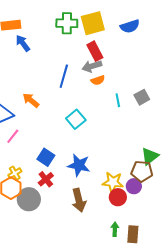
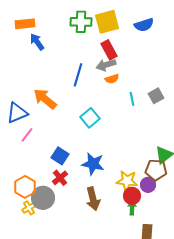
orange arrow: (31, 100) -> (45, 99), size x1.4
yellow cross: (15, 173) -> (29, 208), moved
green arrow: (115, 229) -> (132, 208), moved

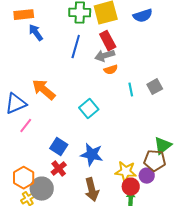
blue line: (78, 75) -> (76, 47), moved

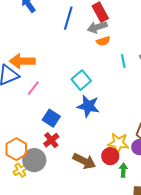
orange arrow: (44, 90) -> (22, 61), moved, turned -40
pink line: (26, 126) -> (33, 88), moved
blue star: (92, 155) -> (88, 106), moved
red circle: (131, 187) -> (110, 156), moved
brown arrow: (92, 190) -> (84, 161), turned -50

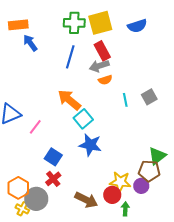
orange arrow: (22, 61) -> (69, 100), moved, turned 40
yellow cross: (20, 170) -> (22, 209), turned -32

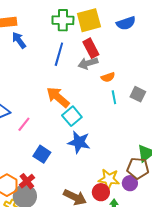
orange semicircle: (105, 80) -> (108, 77), moved
gray square: (149, 97) -> (138, 94), turned -35
red cross: (53, 179) -> (27, 181), moved

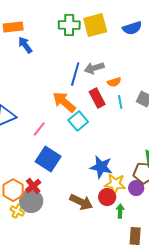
red rectangle: (91, 48) -> (97, 98), moved
blue line: (59, 54) -> (75, 74), moved
pink line: (24, 124) -> (39, 129), moved
blue star: (79, 142) -> (101, 167), moved
blue square: (42, 154) -> (48, 159), size x1.4

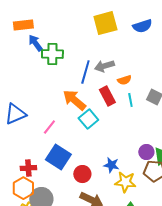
green cross: (69, 25) -> (52, 54), moved
blue star: (101, 167) -> (111, 165), size x0.7
red cross: (33, 186) -> (28, 168), moved, turned 35
purple circle: (136, 188) -> (146, 152), moved
red circle: (107, 197) -> (82, 174), moved

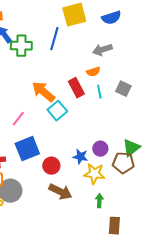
gray arrow: (104, 66) -> (102, 50), moved
blue line: (85, 72) -> (54, 39), moved
purple circle: (146, 152) -> (100, 149), moved
blue square: (58, 157) -> (27, 149), turned 35

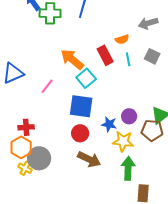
gray arrow: (102, 50) -> (148, 23), moved
blue square: (27, 149) -> (81, 106), moved, turned 30
green arrow: (99, 201) -> (128, 168), size x1.6

